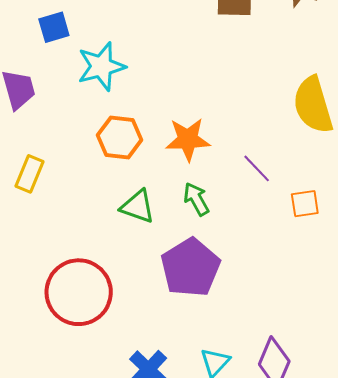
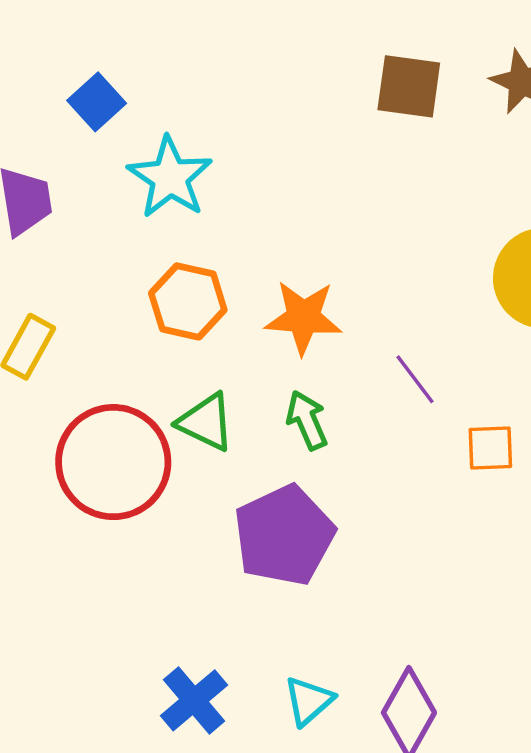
blue square: (54, 27) -> (97, 102), turned -32
cyan star: (101, 66) -> (170, 177), turned -30
red circle: (79, 292) -> (113, 462), moved

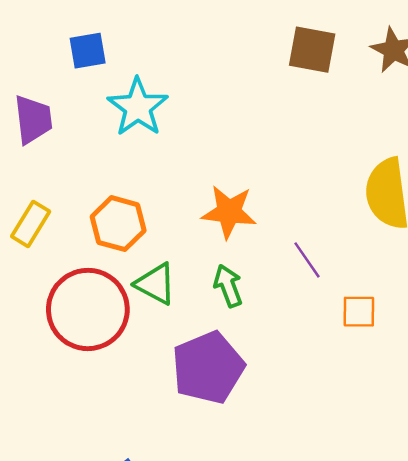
blue square: (97, 102) -> (88, 51), turned 30
orange hexagon: (188, 301) -> (118, 224), moved

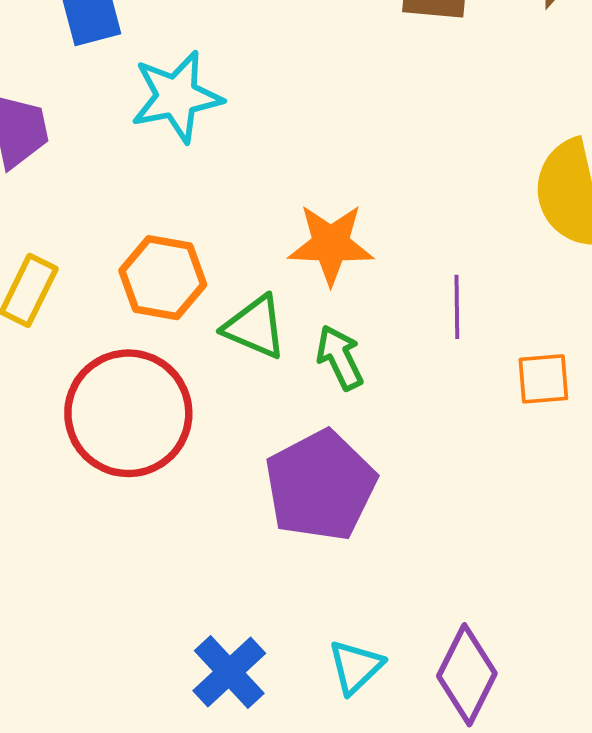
cyan star: (138, 107) -> (177, 97), turned 30
purple line: (307, 260) -> (457, 307), turned 39
green triangle: (156, 284) -> (255, 327), moved

